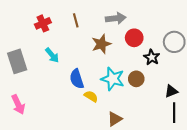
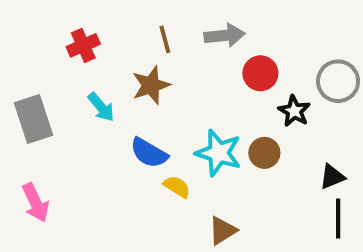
brown line: (76, 20) -> (165, 39), moved
brown star: (101, 44) -> (151, 85), moved
blue semicircle: (77, 79) -> (149, 153), turned -42

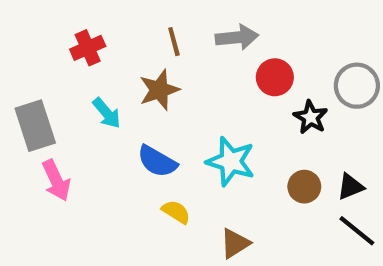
brown circle: (264, 153) -> (304, 187), moved
yellow semicircle: (177, 187) -> (176, 212), moved
pink arrow: (35, 203) -> (56, 180), moved
black line: (338, 219) -> (357, 231), turned -51

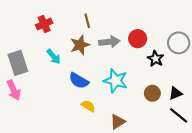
gray arrow: (237, 37) -> (109, 42), moved
pink arrow: (56, 180) -> (14, 90), moved

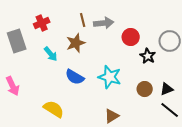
gray arrow: (109, 42) -> (104, 23), moved
gray rectangle: (18, 63) -> (17, 41), moved
yellow semicircle: (88, 106) -> (54, 109), moved, size x1.5

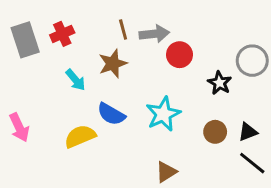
red circle: (131, 37) -> (180, 55), moved
gray rectangle: (17, 41) -> (25, 40), moved
cyan star: (110, 77) -> (163, 114), turned 30
yellow semicircle: (54, 109) -> (80, 136), moved, turned -55

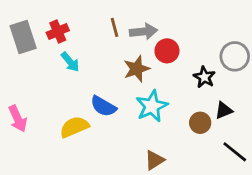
brown star: (113, 64) -> (137, 69), moved
cyan arrow: (76, 80) -> (70, 62), moved
black triangle: (248, 132) -> (224, 110), moved

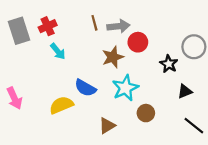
brown circle: (200, 123) -> (146, 113), moved
brown triangle: (155, 160) -> (107, 126), moved

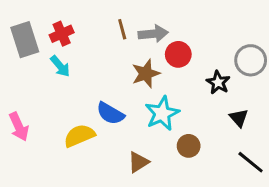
cyan arrow: (58, 51) -> (60, 66), moved
black triangle: (185, 91) -> (239, 118), turned -49

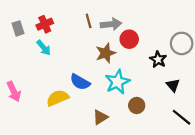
gray rectangle: (25, 40) -> (18, 28), size x0.6

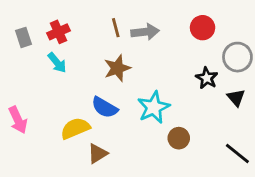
red circle: (129, 39) -> (203, 28), moved
brown star: (106, 53) -> (117, 68), moved
black triangle: (173, 85) -> (236, 98), moved
brown triangle: (100, 117) -> (98, 154), moved

